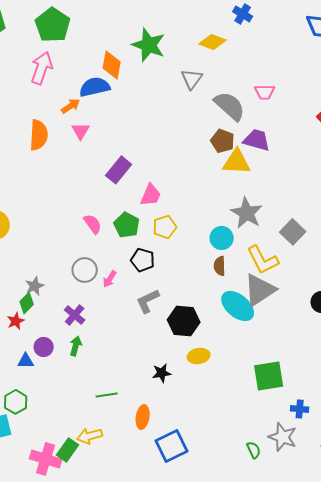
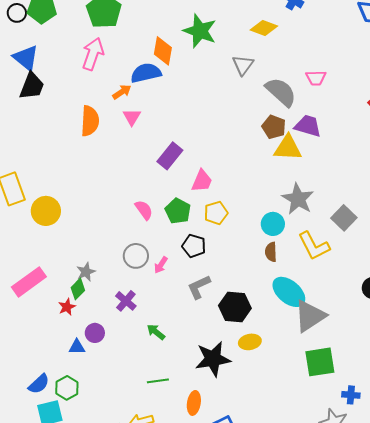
gray triangle: (260, 290) -> (310, 316), moved
green arrow: (76, 346) -> (156, 332), moved, turned -66
black star: (162, 373) -> (213, 359), size x1.8

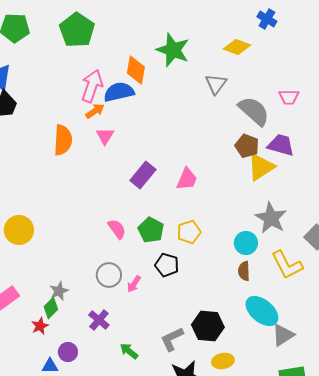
pink arrow: (93, 54) -> (92, 86), moved
yellow triangle: (288, 148) -> (261, 167), turned -36
pink trapezoid: (202, 181) -> (187, 179), moved
gray L-shape: (199, 287) -> (172, 339), moved
gray triangle: (310, 316) -> (283, 335), size x0.7

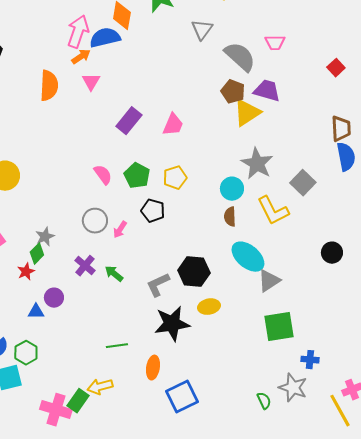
green arrow: (129, 351) -> (114, 274), moved

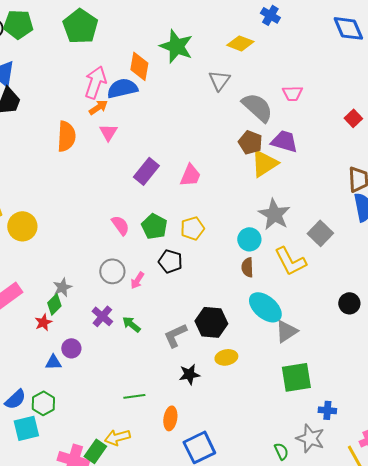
black star: (172, 324) -> (189, 374), size x0.6

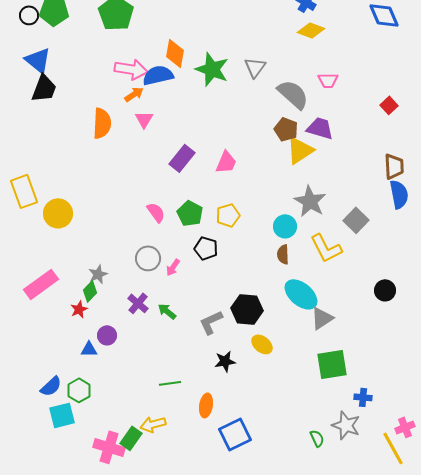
yellow diamond: (240, 43) -> (311, 30), moved
green star: (176, 46) -> (212, 69), moved
pink arrow: (95, 82) -> (131, 69), turned 80
yellow ellipse: (226, 357) -> (262, 344), turned 50

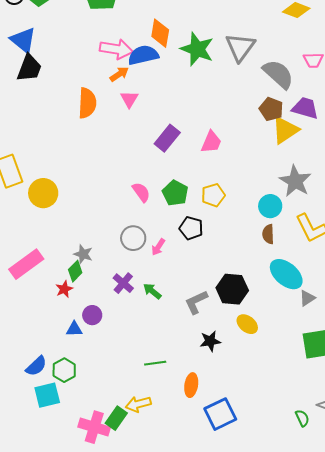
gray triangle: (255, 67) -> (240, 47), size x1.4
gray star: (98, 274) -> (83, 254), turned -30
gray triangle: (322, 318) -> (307, 298), size x0.7

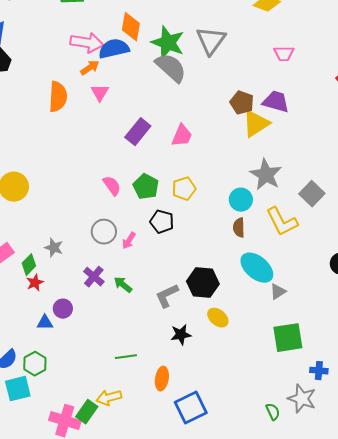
gray semicircle: (278, 74) -> (171, 68), moved
green diamond: (75, 271) -> (29, 265), moved

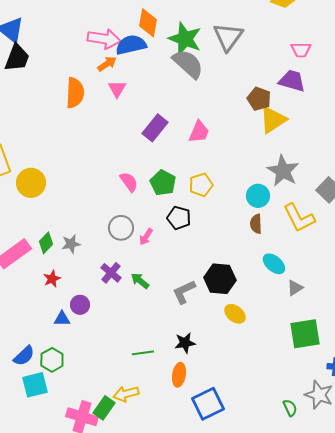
purple trapezoid: (276, 102) -> (292, 81), moved
gray star: (54, 248) -> (71, 244), turned -30
green diamond: (29, 265) -> (46, 243), moved
cyan ellipse: (257, 268) -> (274, 264), size x0.7
black star: (181, 335) -> (185, 343), moved

